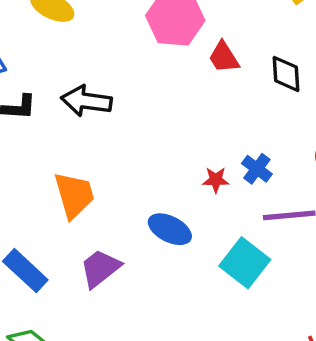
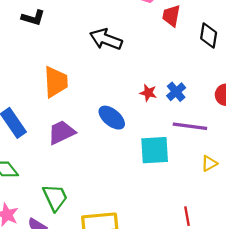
red trapezoid: (224, 57) -> (171, 16), turned 30
black arrow: (86, 101) -> (106, 39), moved
cyan square: (245, 263) -> (155, 150), turned 36

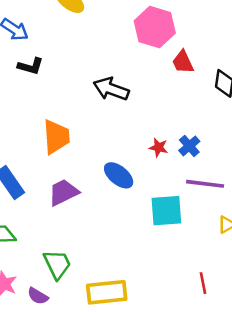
red trapezoid: (171, 16) -> (183, 62), turned -35

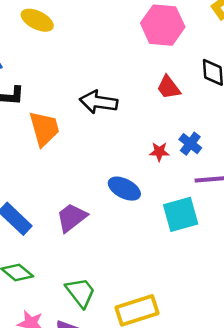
pink hexagon: (155, 27) -> (163, 25), moved
red trapezoid: (183, 62) -> (169, 87), moved
orange trapezoid: (56, 137) -> (44, 129), moved

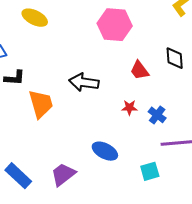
pink hexagon: (163, 25) -> (115, 25), moved
red star: (159, 152) -> (129, 108), moved
cyan square: (181, 214) -> (150, 171), size x0.7

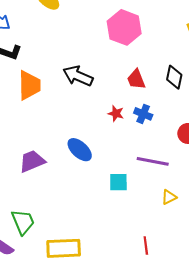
blue cross: (157, 115) -> (143, 114), moved, turned -30

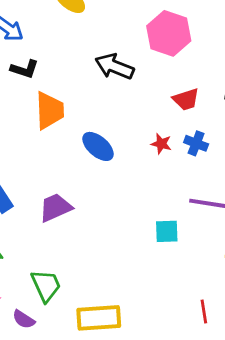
black arrow: (78, 76) -> (114, 67), moved
red trapezoid: (136, 79) -> (186, 99), turned -85
blue ellipse: (80, 150) -> (98, 146), moved

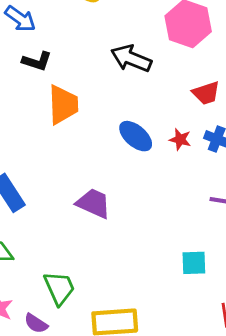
blue ellipse: (98, 146) -> (136, 136), moved
purple trapezoid: (55, 208) -> (93, 203), moved, turned 48
cyan square: (167, 231) -> (194, 263), moved

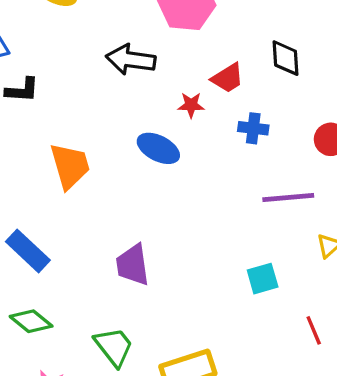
orange trapezoid: (63, 105) -> (70, 166), moved
red star: (180, 139) -> (191, 105), moved
purple trapezoid: (93, 203) -> (133, 265), moved, turned -108

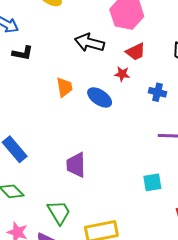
red trapezoid: (228, 78) -> (136, 52), moved
orange trapezoid: (70, 166) -> (64, 87), moved, size x0.7

